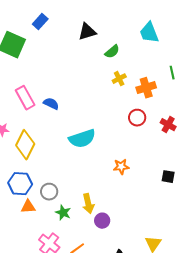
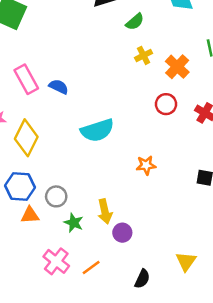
orange cross: (146, 88) -> (177, 67), turned -30

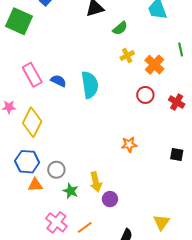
cyan semicircle: (97, 130) -> (90, 85), moved, turned -80

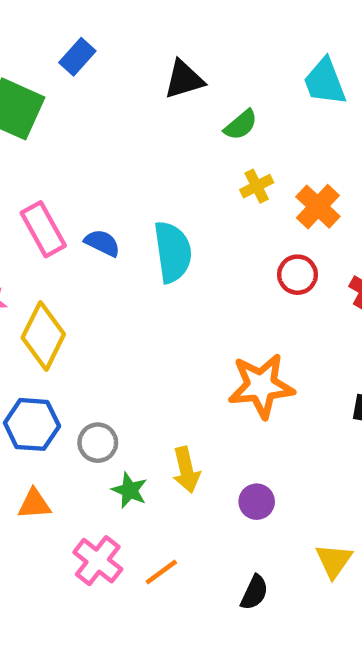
orange star: (129, 144) -> (261, 386), size x1.8
orange triangle: (35, 185) -> (34, 504), moved
purple circle: (110, 199) -> (257, 502), moved

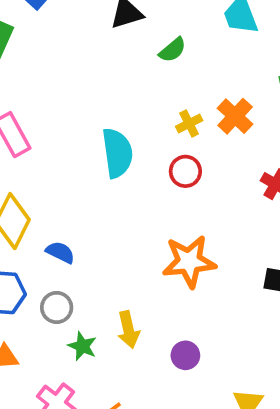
yellow cross: (257, 186) -> (189, 124), moved
blue semicircle: (102, 243) -> (60, 252), moved
red circle: (298, 275) -> (185, 171), moved

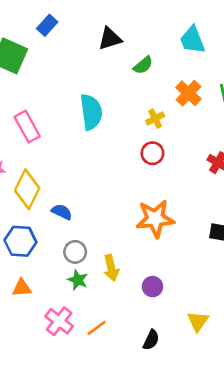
orange cross: (235, 116) -> (188, 93), moved
cyan semicircle: (117, 153) -> (91, 112), moved
gray circle: (57, 307) -> (75, 252), moved

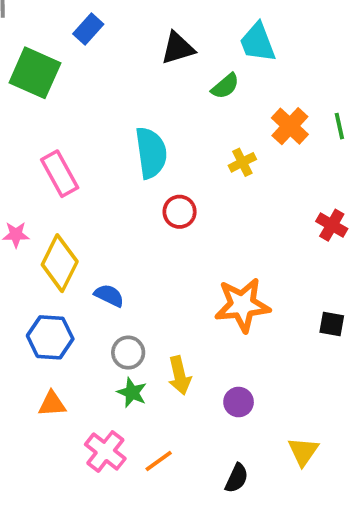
cyan trapezoid: (192, 40) -> (258, 42), moved
red circle: (152, 153) -> (180, 212), moved

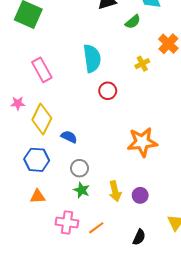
yellow arrow: (180, 375) -> (115, 191), moved
pink cross: (105, 451) -> (67, 223), turned -30

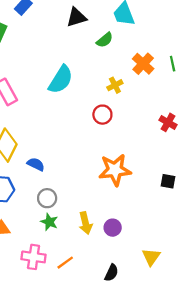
cyan semicircle: (92, 58) -> (61, 80), turned 40
red circle: (108, 91) -> (102, 115), moved

